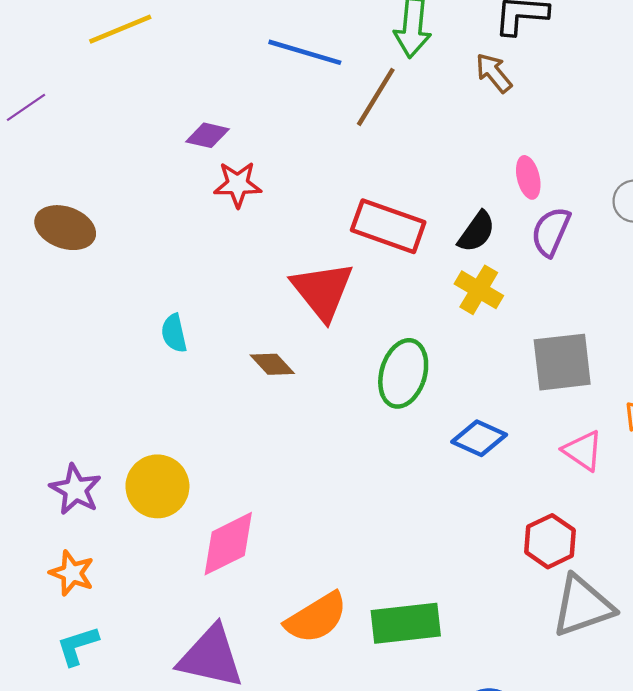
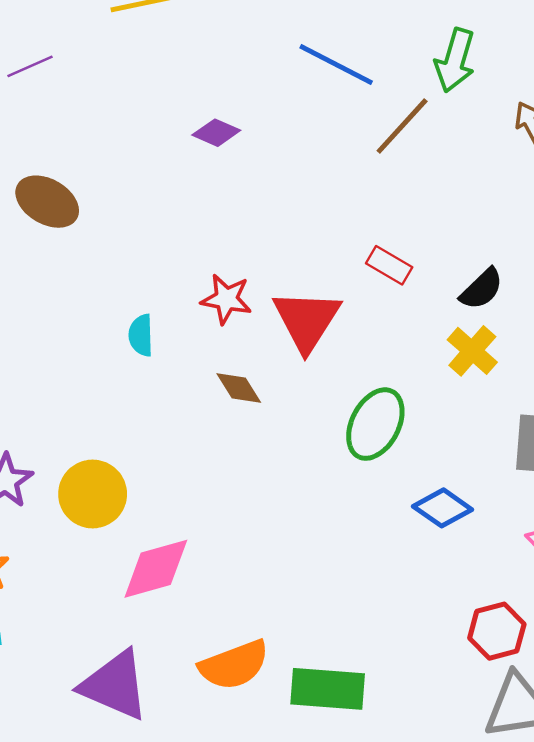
red star: (238, 184) -> (226, 299), moved
red rectangle: (388, 226) -> (389, 265), size x0.6

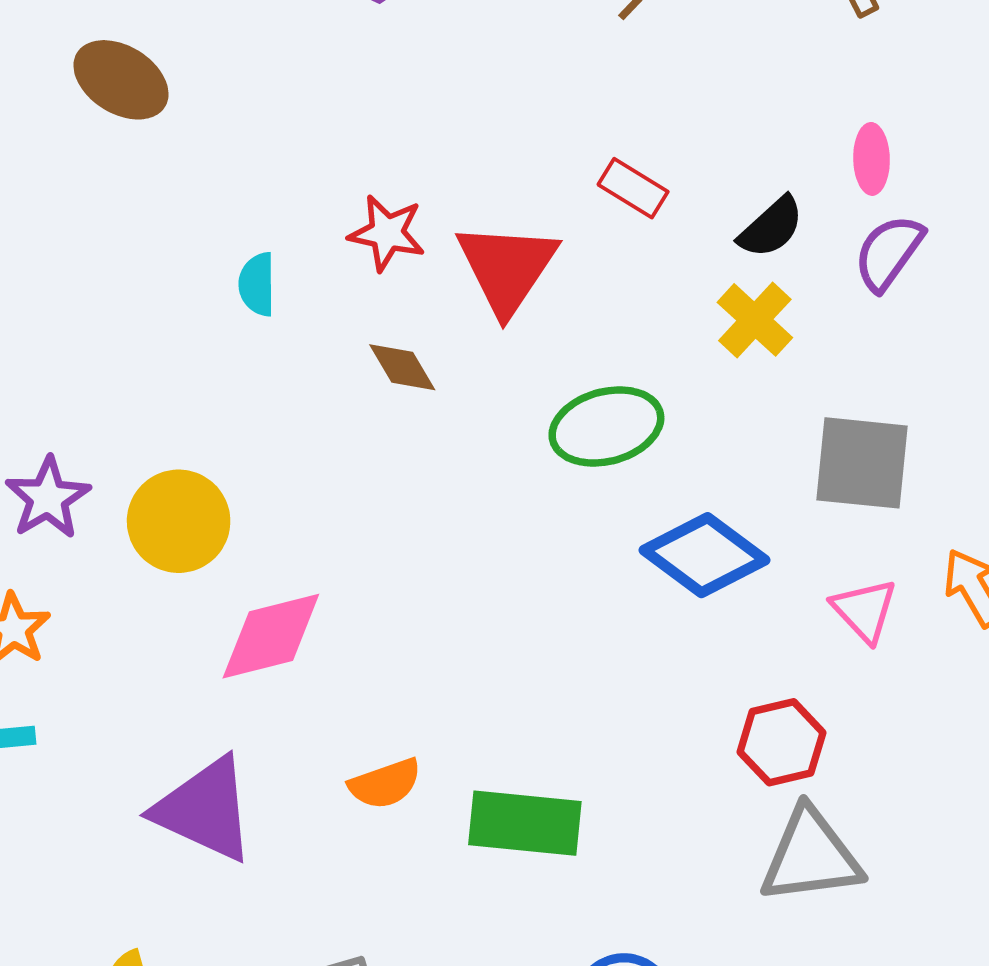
green ellipse: (375, 424) -> (606, 426), turned 46
blue diamond: (443, 508) -> (704, 555), size x1.4
orange semicircle: (234, 665) -> (385, 784), size x0.7

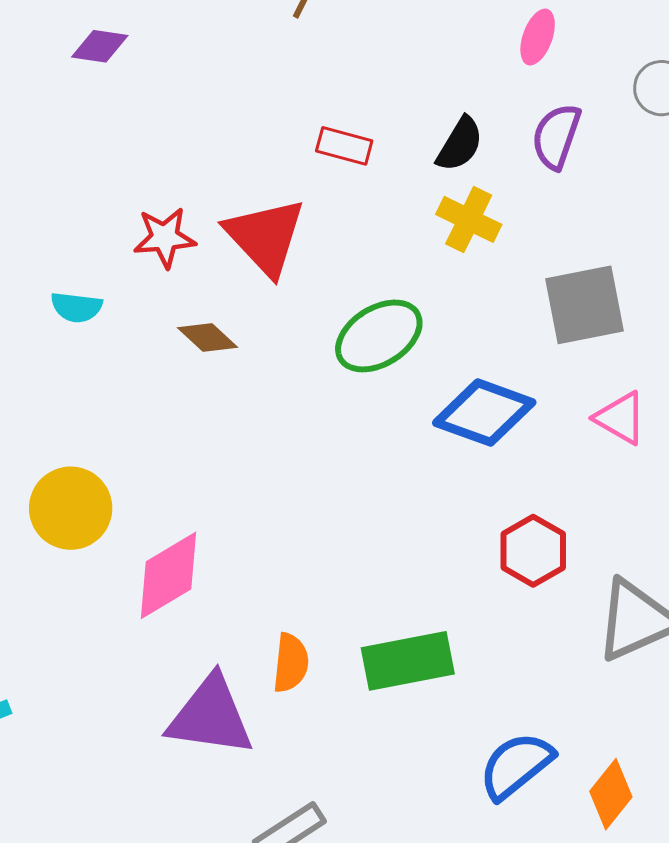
pink ellipse: (872, 159) -> (538, 37), moved, turned 38
cyan semicircle: (257, 284) -> (76, 307), turned -66
red hexagon: (781, 742) -> (533, 551), moved
orange semicircle: (385, 784) -> (291, 663), turned -48
purple triangle: (205, 810) -> (210, 716), moved

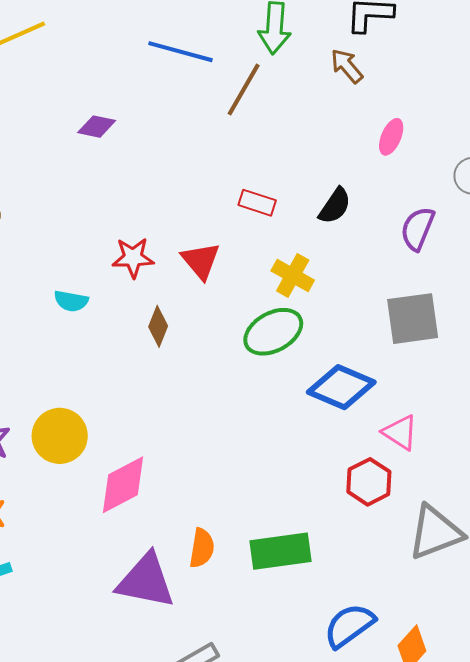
purple semicircle: (556, 136) -> (418, 229), moved
yellow cross: (469, 219) -> (293, 275), moved
red triangle: (265, 237) -> (201, 261), size x0.7
brown diamond: (208, 338) -> (158, 326), turned 66
pink triangle: (621, 418) -> (400, 432), moved

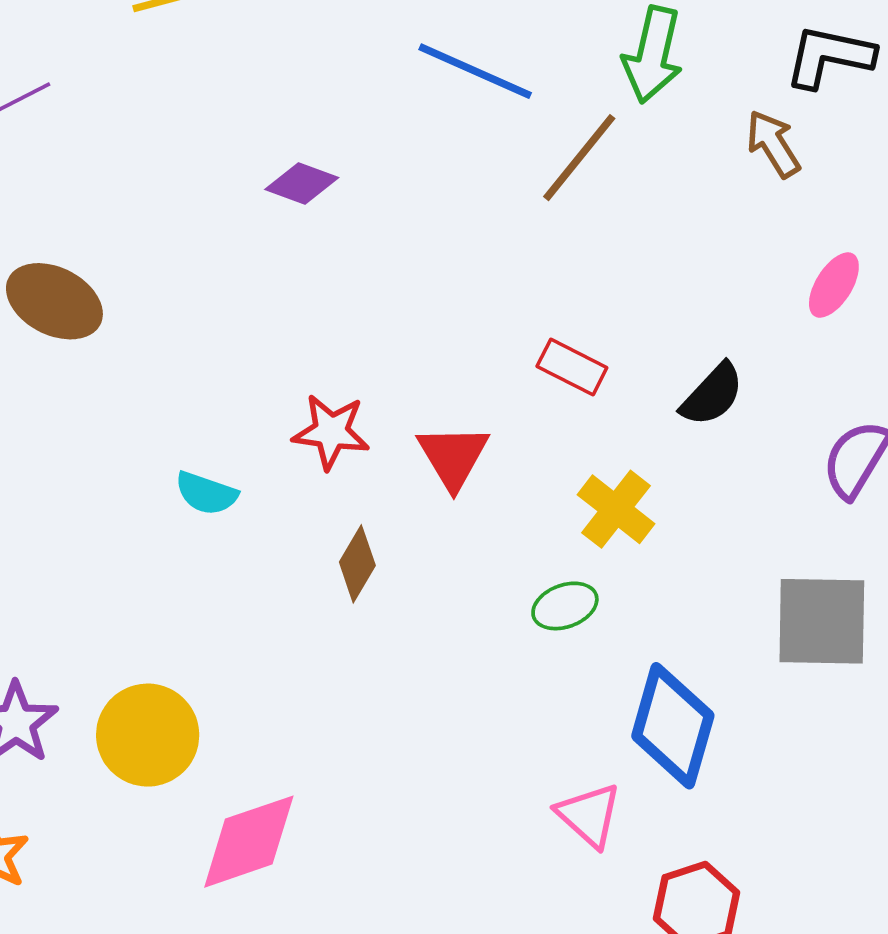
green ellipse: (273, 332) -> (565, 606), size x0.6
blue diamond: (341, 387) -> (673, 726), turned 74
pink triangle: (400, 432) -> (589, 815), moved

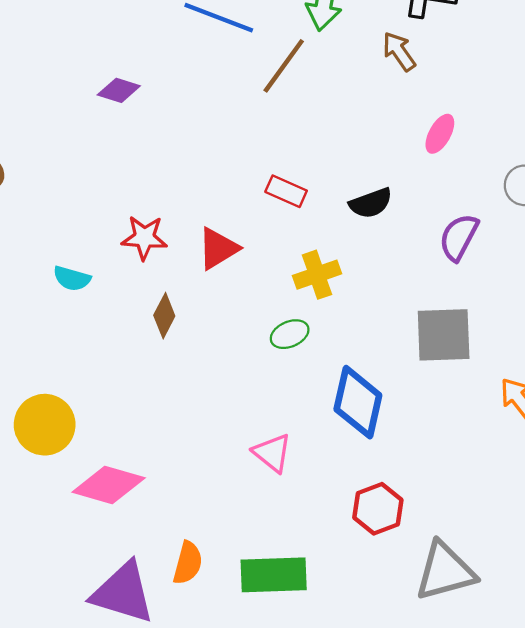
black semicircle: (712, 395) -> (371, 203), turned 30
red triangle: (453, 457) -> (218, 248), turned 33
yellow cross: (616, 509) -> (317, 275), turned 36
pink triangle: (589, 815) -> (272, 453), moved
pink diamond: (249, 842) -> (109, 485), turned 38

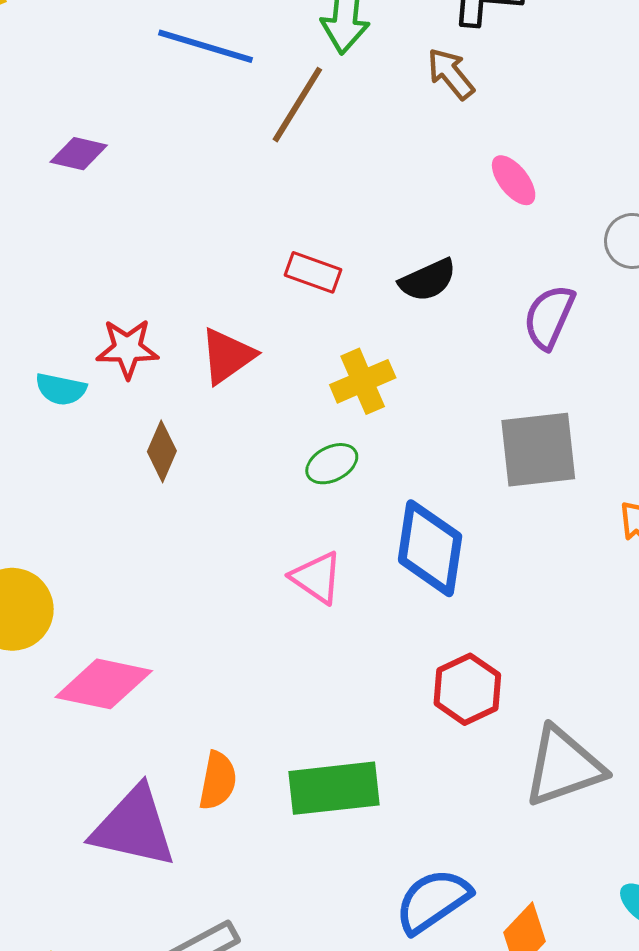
pink ellipse: (440, 134) -> (514, 180), turned -63
cyan semicircle: (72, 278) -> (61, 389), moved
pink triangle: (272, 453) -> (317, 578), moved

